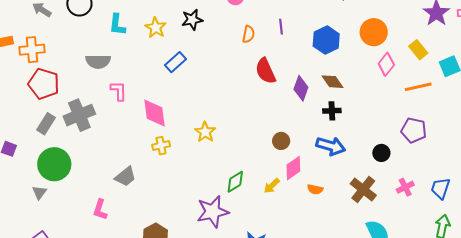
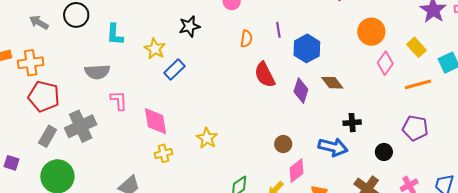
yellow star: (156, 28) -> (155, 49), moved
blue hexagon: (326, 40) -> (307, 48), moved
black cross: (332, 111) -> (352, 123), moved

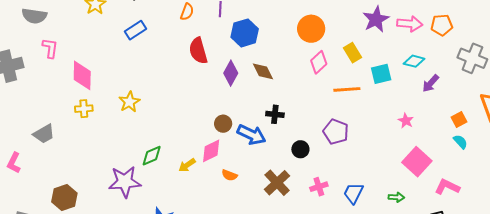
blue rectangle: (174, 70) -> (136, 30), moved
brown circle: (283, 144) -> (223, 124), moved

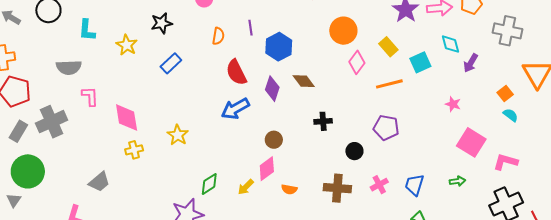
cyan diamond: (414, 61) -> (450, 44), turned 70
blue arrow: (251, 135) -> (235, 109), moved, turned 136
brown cross: (277, 183) -> (337, 188), turned -32

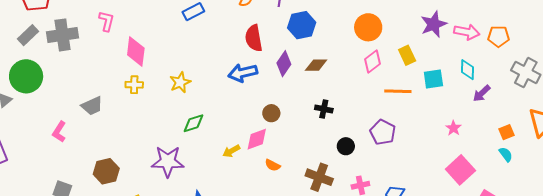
brown diamond: (304, 81) -> (316, 65), turned -70
green diamond: (209, 184) -> (194, 123), moved

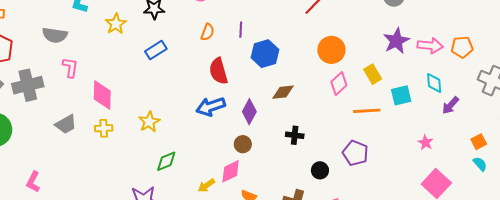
purple diamond: (284, 64) -> (249, 112), moved
gray trapezoid: (92, 106) -> (66, 124), moved

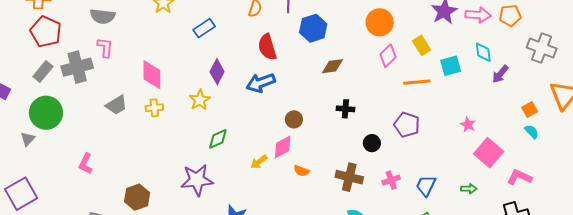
pink L-shape: (70, 67) -> (105, 47), moved
purple diamond: (249, 112) -> (217, 72), moved
pink star: (425, 143) -> (468, 125), moved

